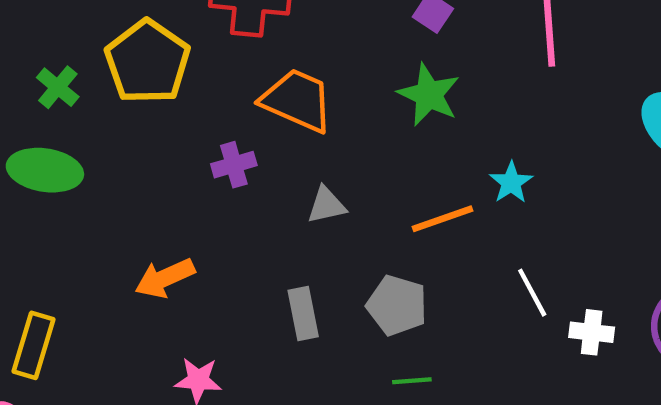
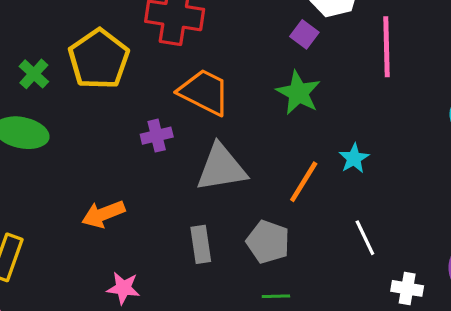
gray triangle: (326, 205) -> (221, 168), size x1.8
orange line: (442, 219) -> (304, 182), turned -42
white cross: (592, 332) -> (407, 288), moved

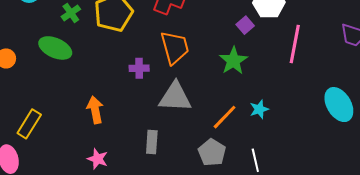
orange trapezoid: (204, 92) -> (175, 47), turned 36
orange arrow: (103, 214) -> (95, 110), turned 88
gray pentagon: (268, 242) -> (212, 152), moved

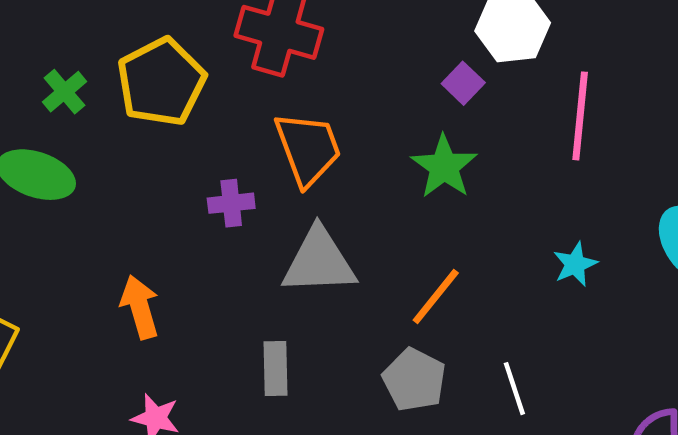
cyan star: (259, 109) -> (575, 264), moved

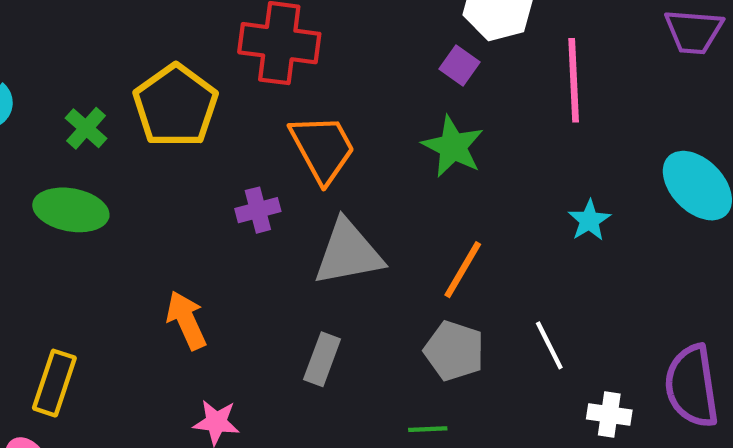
gray rectangle: (275, 369) -> (322, 359), turned 30

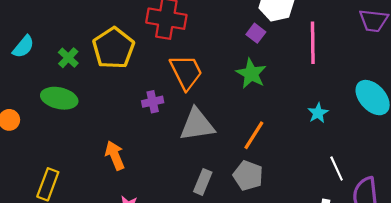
white line: (549, 345) -> (337, 168), moved
gray rectangle: (322, 359) -> (203, 182), moved

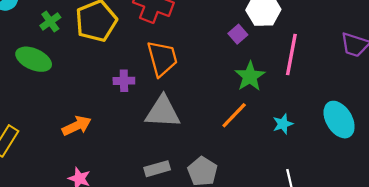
green star: (251, 74) -> (250, 76), moved
orange line: (254, 135) -> (234, 115), moved
orange arrow: (115, 155) -> (77, 126), turned 76
gray rectangle: (203, 182) -> (157, 169), turned 40

